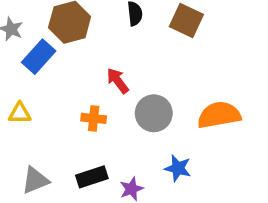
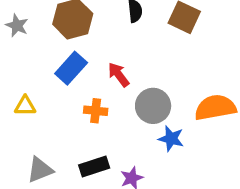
blue rectangle: (39, 57) -> (71, 68), moved
blue star: (178, 168) -> (171, 139), moved

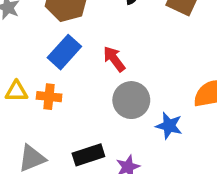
gray circle: (153, 106) -> (131, 100), moved
orange cross: (96, 111) -> (49, 97), moved

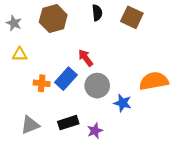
blue rectangle: (64, 52) -> (66, 79), moved
yellow triangle: (16, 91) -> (20, 54), moved

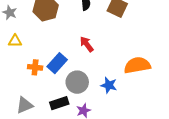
red arrow: (86, 58) -> (87, 44), moved
gray circle: (97, 86) -> (77, 82), moved

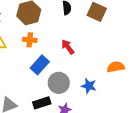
orange semicircle: (137, 65) -> (116, 67), size x0.7
orange cross: (35, 67) -> (30, 40), moved

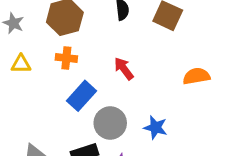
orange semicircle: (116, 67) -> (196, 76), moved

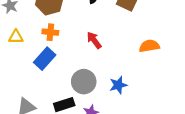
blue rectangle: (81, 96) -> (45, 59), moved
blue star: (156, 128) -> (118, 85), turned -30

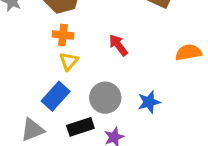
yellow triangle: (16, 37) -> (69, 61), moved, turned -49
blue rectangle: (45, 59) -> (56, 96), moved

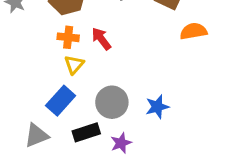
red arrow: (118, 45) -> (101, 39), moved
orange semicircle: (188, 52) -> (193, 31), moved

